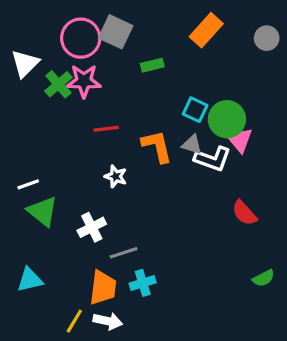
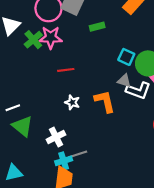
orange L-shape: (157, 146) -> (105, 101), moved
cyan cross: (143, 283) -> (64, 161), moved

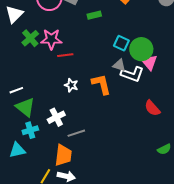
pink star: (51, 37) -> (51, 39), moved
green cross: (33, 40) -> (30, 38), moved
cyan cross: (64, 161) -> (30, 130), moved

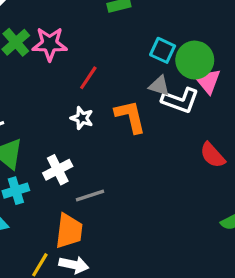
red line: (65, 55) -> (88, 78), moved, turned -49

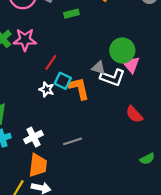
cyan square: (163, 50) -> (63, 81), moved
white cross: (58, 170) -> (34, 137), moved
gray line: (90, 195) -> (73, 141), moved

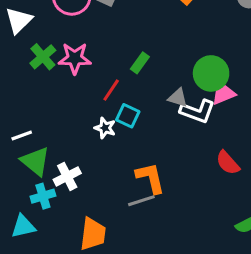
green rectangle: (71, 14) -> (140, 63), moved, turned -40
pink triangle: (131, 65) -> (223, 93), turned 48
orange L-shape: (79, 88) -> (150, 178), moved
white cross: (34, 137) -> (67, 176), moved

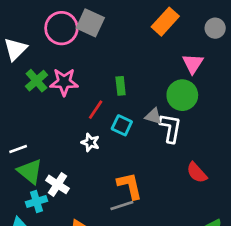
green rectangle: (140, 63) -> (121, 86), turned -42
pink triangle: (223, 93) -> (193, 64), moved, turned -35
white L-shape: (197, 111) -> (170, 128), turned -100
cyan square: (128, 116) -> (122, 125), moved
white cross: (67, 176) -> (57, 184), turned -30

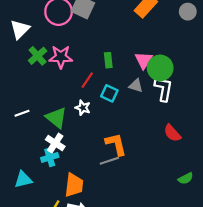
pink triangle: (193, 64) -> (144, 60), moved
white L-shape: (170, 128) -> (163, 89), moved
green triangle: (30, 171) -> (56, 118), moved
cyan cross: (36, 202) -> (50, 157), moved

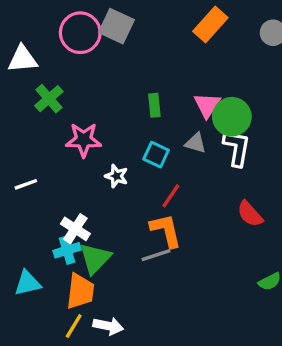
white triangle: (20, 29) -> (23, 59), turned 40
pink star: (61, 57) -> (84, 140), moved
red line: (87, 80) -> (171, 196), moved
green triangle: (56, 118) -> (95, 258), moved, turned 35
orange trapezoid: (74, 185) -> (80, 291), moved

